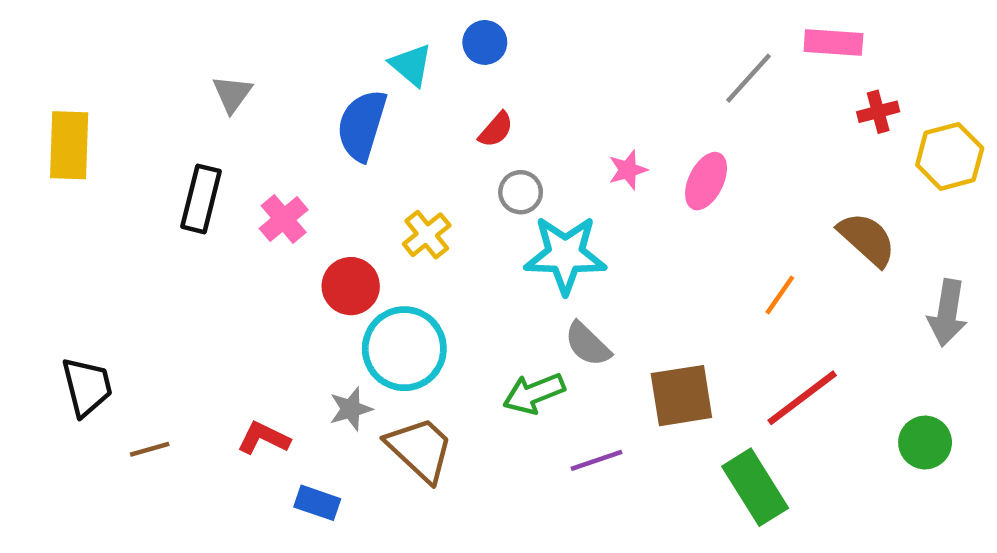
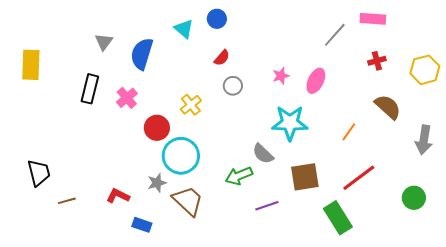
red cross: (878, 112) -> (377, 61), moved
blue semicircle: (362, 125) -> (142, 54), moved
cyan star: (565, 255) -> (290, 123), moved

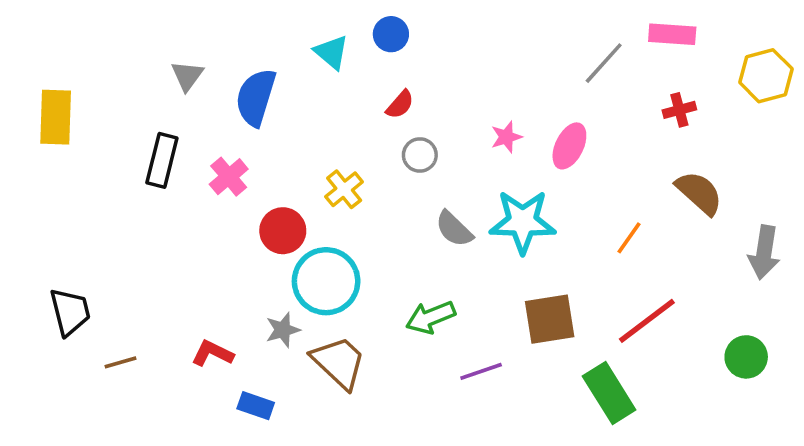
yellow hexagon: (425, 70) -> (766, 76), moved
gray semicircle: (263, 154) -> (454, 229), moved

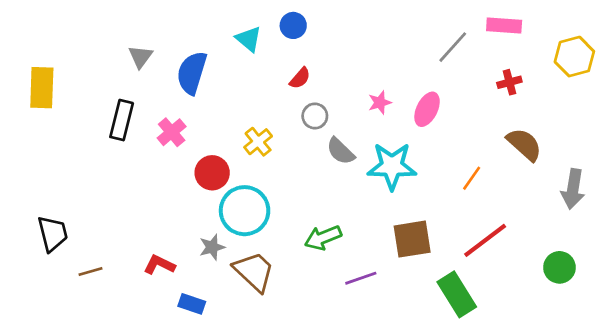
gray semicircle: (454, 229) -> (341, 151), moved

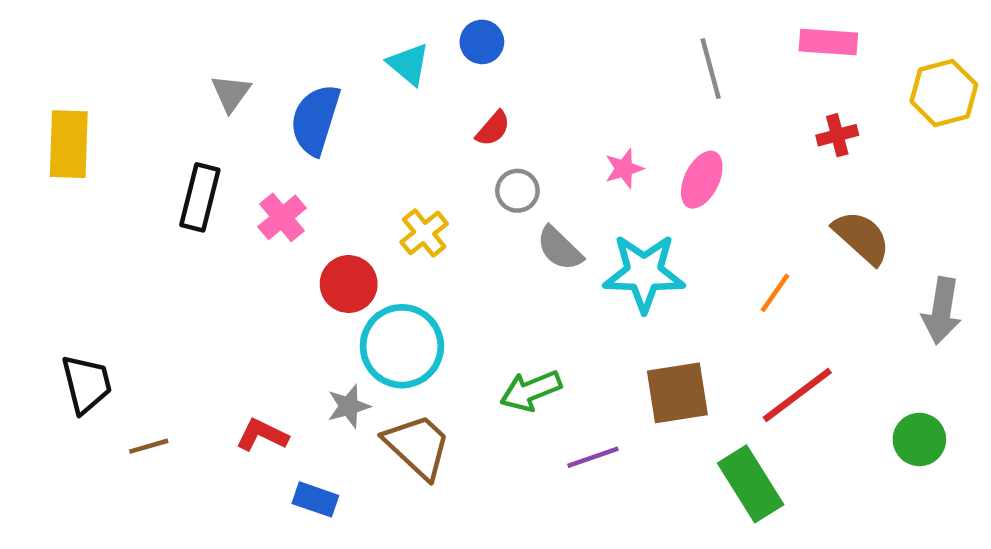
gray line: (453, 47) -> (711, 69), moved, turned -57

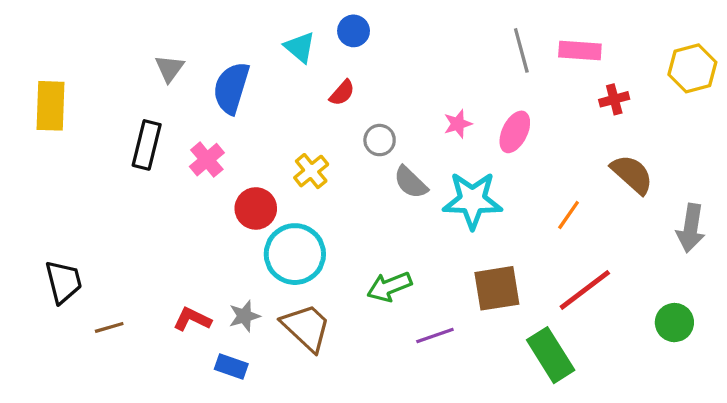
pink rectangle: (828, 42) -> (580, 50), moved
red semicircle: (493, 129) -> (342, 93), moved
gray star: (349, 406) -> (244, 316), moved

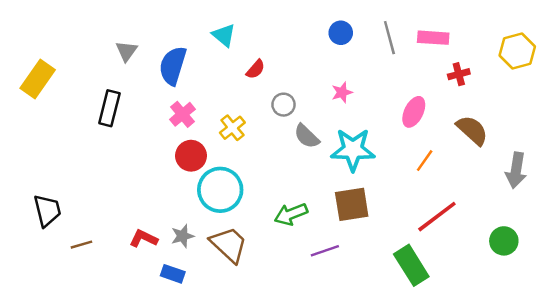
blue circle: (354, 31) -> (341, 33), moved
yellow rectangle: (51, 106) -> (38, 79), turned 33
pink ellipse: (515, 132) -> (414, 112), moved
pink cross: (207, 160) -> (182, 114), moved
brown square: (497, 288) -> (352, 204), moved

